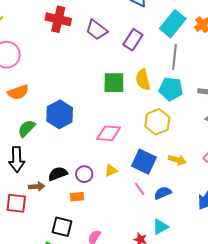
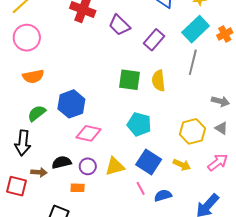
cyan pentagon: (171, 89) -> (139, 124), moved
yellow hexagon: (157, 122) -> (192, 131), moved
pink diamond: (109, 133) -> (88, 133), moved
yellow triangle: (111, 170) -> (115, 166), size x1.5

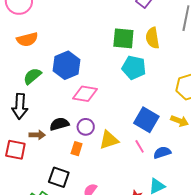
cyan pentagon: (139, 124) -> (134, 68), moved
yellow triangle: (115, 166) -> (109, 140), moved
orange rectangle: (78, 188) -> (77, 149), turned -72

